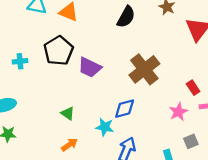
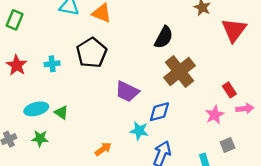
black semicircle: (126, 17) -> (164, 37), moved
purple trapezoid: (90, 67) -> (127, 91), moved
green triangle: (68, 113) -> (61, 112), moved

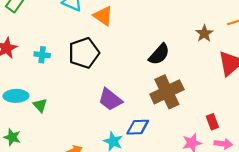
green star: (40, 138) -> (12, 137), moved

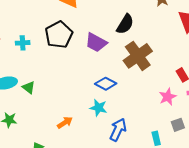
purple trapezoid: (110, 100) -> (96, 43), moved
blue diamond: (138, 127) -> (106, 84), moved, turned 40

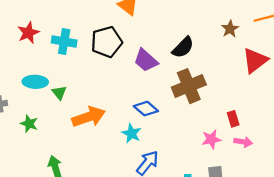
cyan cross: (23, 43) -> (64, 42), size x1.5
orange arrow: (65, 123) -> (89, 117), moved, size x1.8

